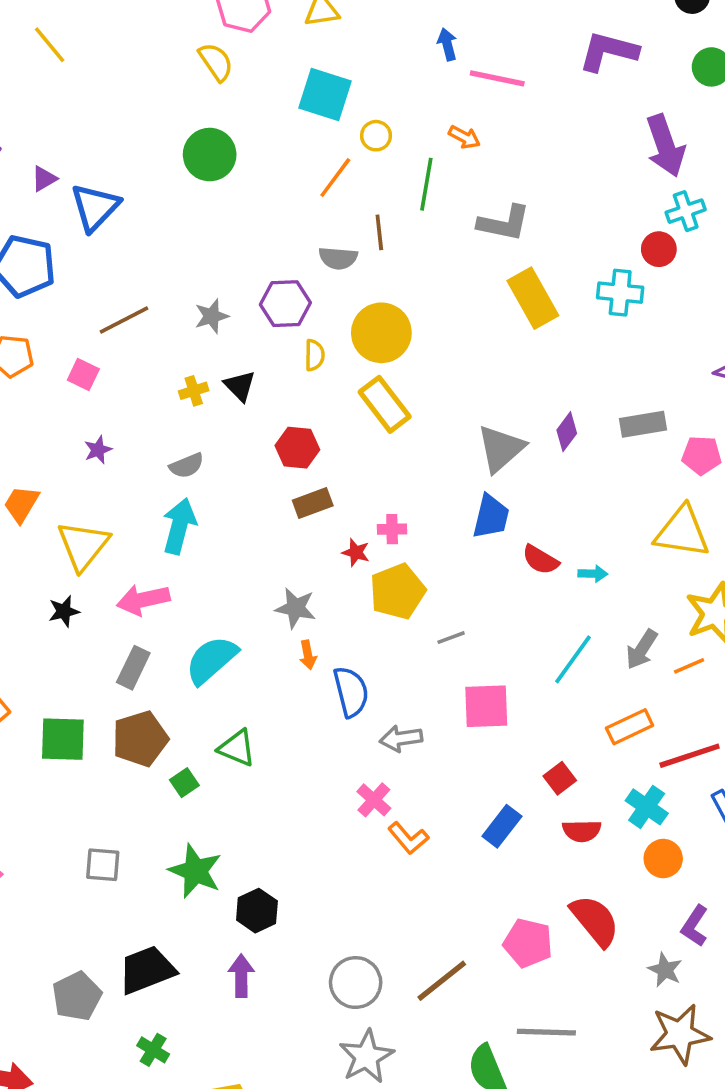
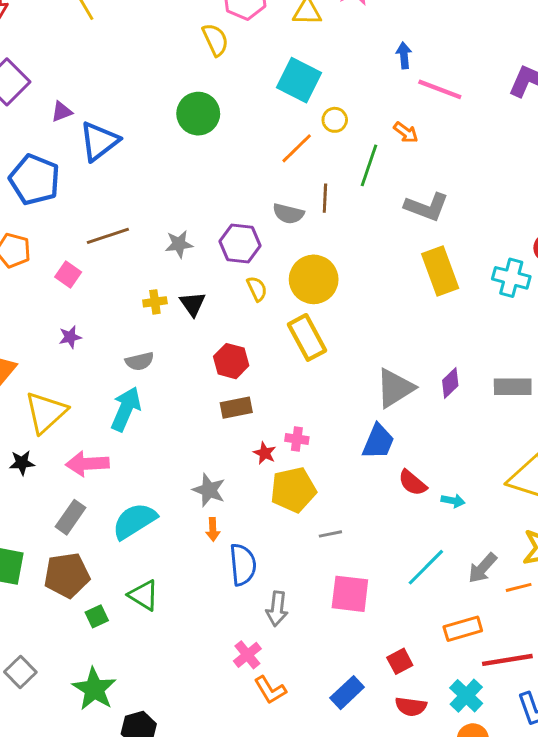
yellow semicircle: (314, 355) -> (257, 289), turned -35
gray arrow: (401, 738) -> (277, 609), turned -84
gray square: (103, 865) -> (20, 672), turned 32

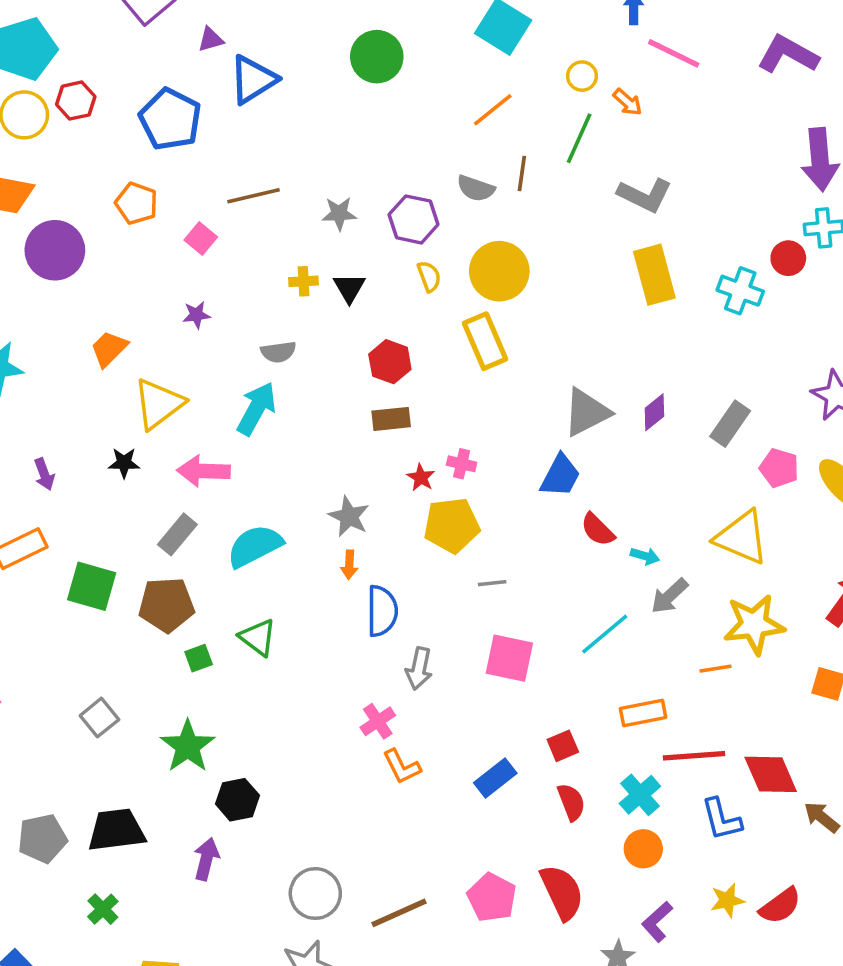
yellow circle: (335, 120) -> (582, 76), moved
gray rectangle: (513, 387) -> (730, 424), turned -60
gray arrow: (483, 568) -> (669, 596), moved
red semicircle: (411, 707) -> (571, 802), turned -124

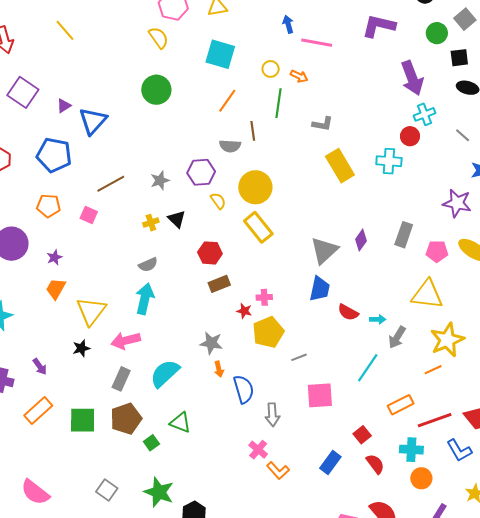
gray L-shape: (645, 195) -> (323, 124), size x0.7
purple star: (196, 315) -> (54, 257), moved
cyan cross: (640, 795) -> (411, 450), turned -30

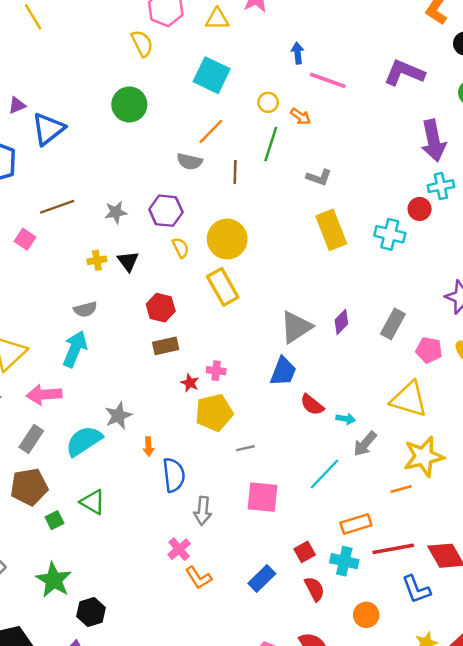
gray semicircle: (230, 146) -> (190, 162), moved
gray star: (211, 343) -> (118, 416), moved, turned 30
cyan cross: (411, 450) -> (344, 561), moved

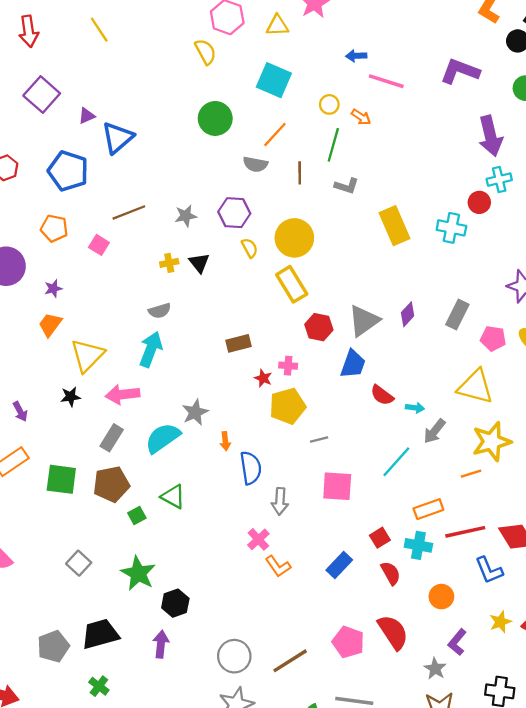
blue arrow: (298, 53) -> (356, 56), turned -84
green circle: (129, 105) -> (215, 118), moved
gray L-shape: (319, 177) -> (347, 186), moved
red hexagon: (161, 308) -> (319, 327), moved

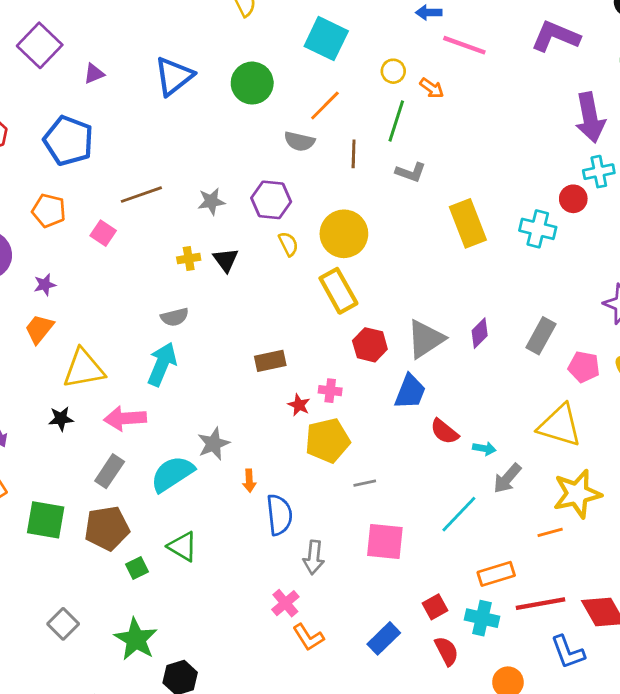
blue triangle: (118, 138) -> (174, 76), moved
yellow triangle: (87, 355) -> (84, 369), turned 33

